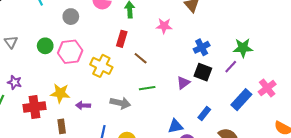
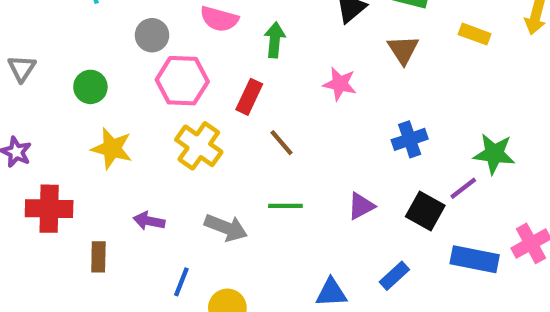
pink hexagon: (70, 52) -> (182, 81), moved
black square: (203, 72) -> (425, 211), moved
yellow star: (60, 93) -> (112, 148), moved
blue rectangle: (241, 100) -> (475, 259), turned 50

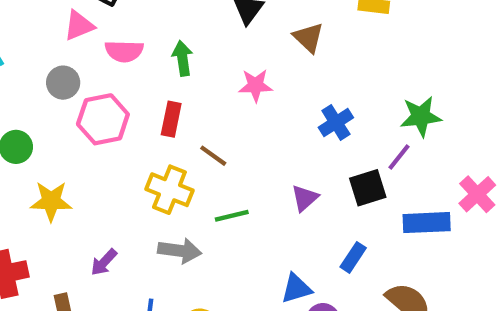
yellow cross: (199, 146) -> (169, 190), moved
black square: (425, 211) -> (368, 188), turned -33
purple arrow: (149, 221) -> (104, 262), turned -44

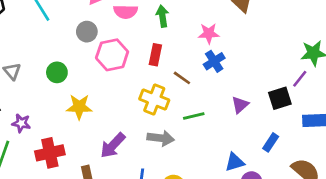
blue cross: (336, 122) -> (214, 61), moved
purple arrow: (104, 262) -> (113, 145), size x1.5

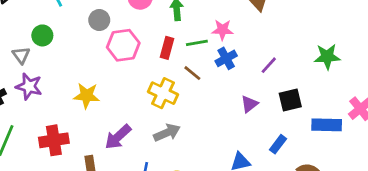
green circle: (57, 72) -> (42, 35), moved
purple line: (300, 79) -> (269, 65), moved
green line: (194, 116) -> (197, 43), moved
purple star: (21, 123) -> (29, 86), moved, size x1.4
gray arrow: (161, 138) -> (167, 133), turned -35

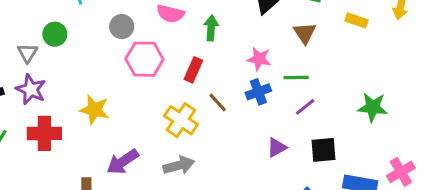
green line: (197, 43) -> (296, 78), moved
red cross: (54, 140) -> (44, 133), moved

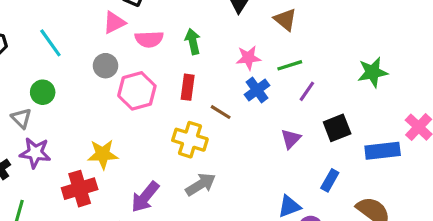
red cross: (44, 133) -> (80, 189), moved

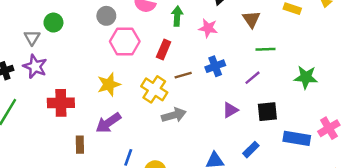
pink star: (248, 58) -> (208, 28), moved
green line: (290, 65) -> (265, 49), moved
brown line: (221, 112) -> (183, 75), turned -63
yellow star: (103, 154) -> (109, 84), moved, turned -30
gray arrow: (201, 184) -> (174, 115), moved

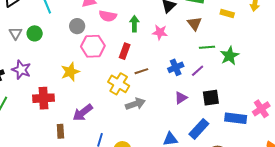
gray triangle: (32, 38) -> (16, 33), moved
blue cross: (215, 66) -> (176, 67), moved
green star: (306, 77) -> (230, 56), moved, turned -30
yellow star: (109, 84) -> (70, 72), moved
blue rectangle: (251, 150) -> (199, 129), size x1.5

